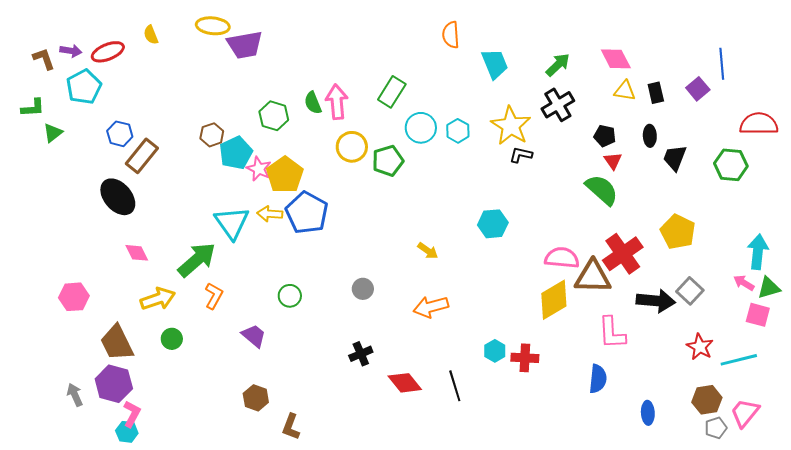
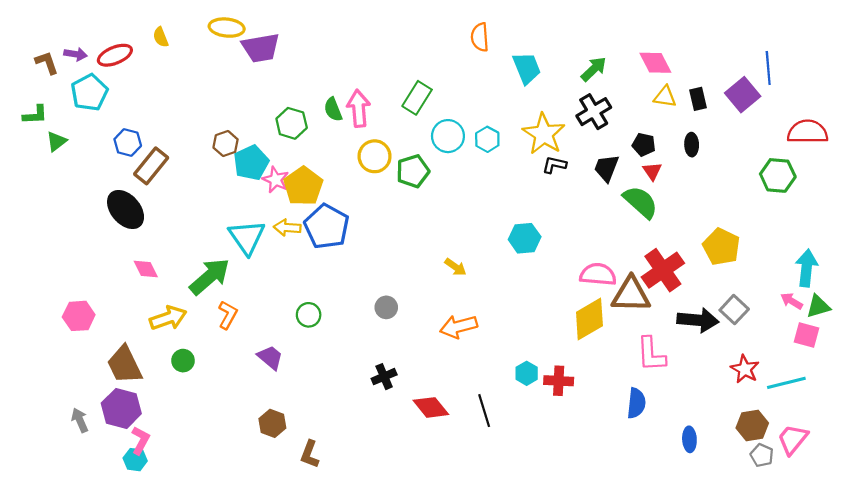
purple square: (698, 89) -> (743, 95), size x1.4
black trapezoid: (675, 158) -> (606, 168), moved
gray pentagon: (716, 428) -> (762, 455), turned -30

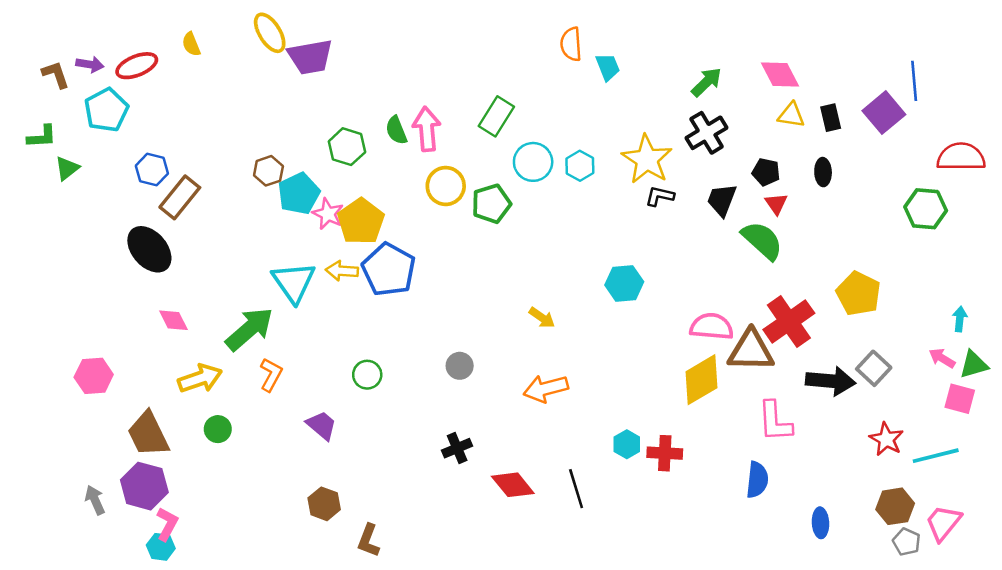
yellow ellipse: (227, 28) -> (270, 33), turned 52
cyan trapezoid: (527, 68) -> (608, 67), moved, size x0.7
cyan arrow: (807, 268) -> (960, 319), size x0.6

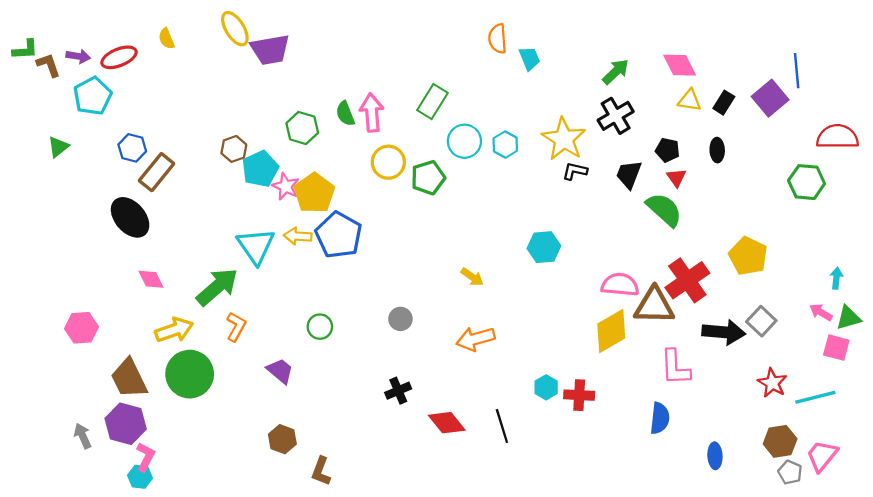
black rectangle: (831, 118) -> (724, 103), turned 45
green L-shape: (42, 137) -> (25, 50), moved
green circle: (218, 429) -> (190, 374), size x2.0

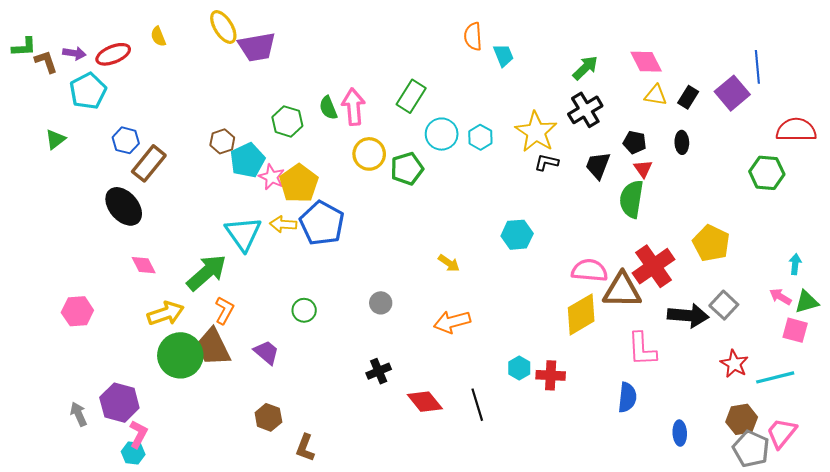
green semicircle: (664, 210) -> (631, 199), turned -123
brown trapezoid: (129, 379) -> (213, 347), moved
gray pentagon: (790, 472) -> (751, 449), size x1.6

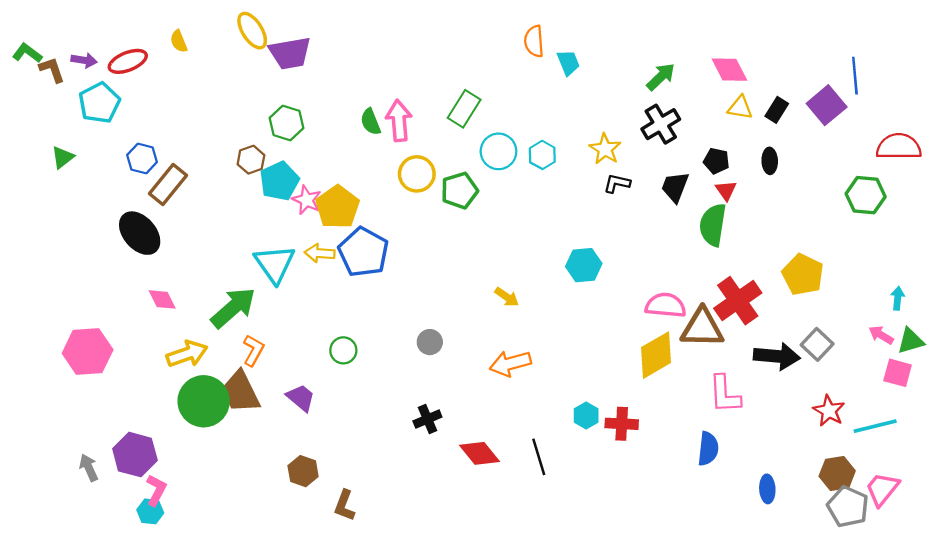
green L-shape: (24, 47) -> (27, 53), turned -140
green hexagon: (287, 121) -> (286, 123), moved
yellow star: (536, 132) -> (605, 149), size x0.7
pink hexagon: (77, 311) -> (88, 352), size x1.4

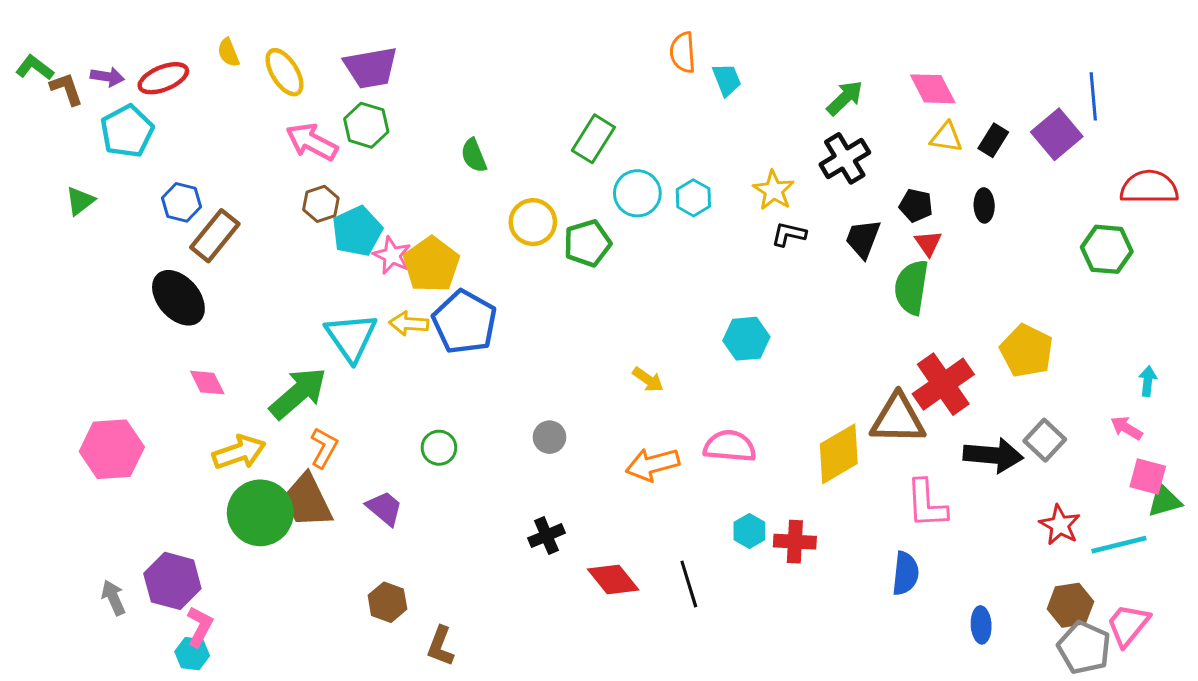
yellow ellipse: (252, 31) -> (284, 72), moved
pink arrow: (399, 121) -> (312, 142), moved, turned -57
green hexagon: (286, 123) -> (366, 125), moved
pink semicircle: (665, 305) -> (730, 446), moved
green triangle: (911, 341) -> (1164, 501), moved

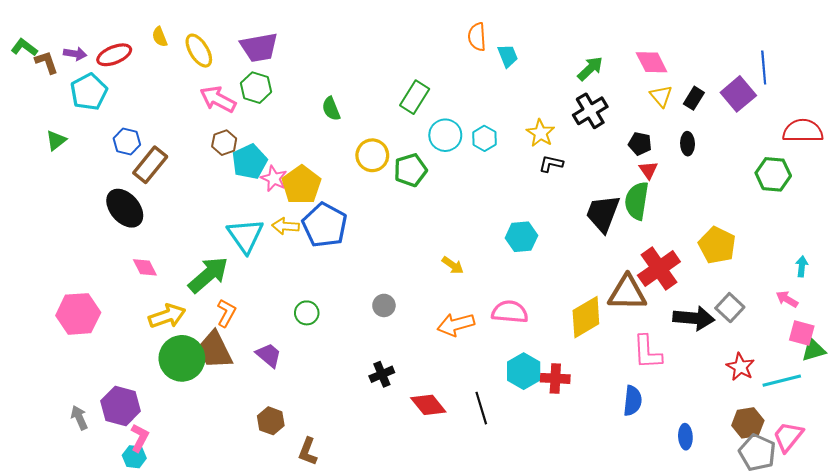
yellow triangle: (946, 137) -> (661, 96), turned 40
black trapezoid: (863, 239) -> (603, 213), moved, size x1.4
cyan hexagon: (749, 531) -> (524, 371), size x1.5

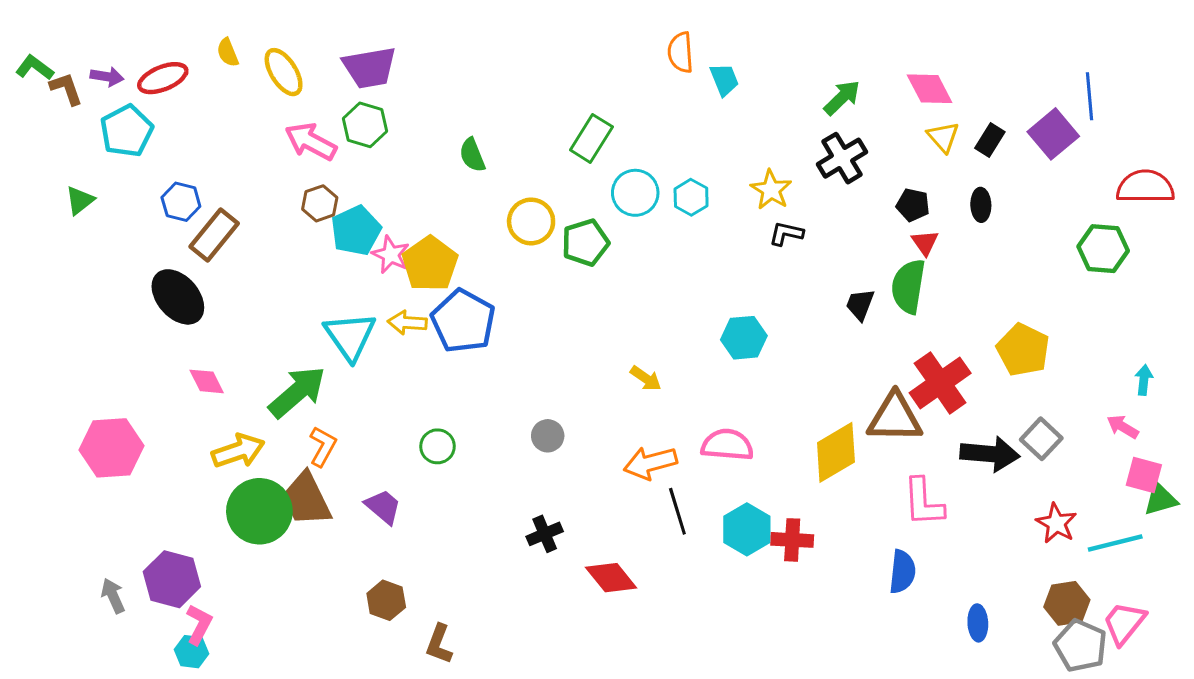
black trapezoid: (603, 213) -> (860, 304), size x0.6
black line: (481, 408) -> (677, 511), moved

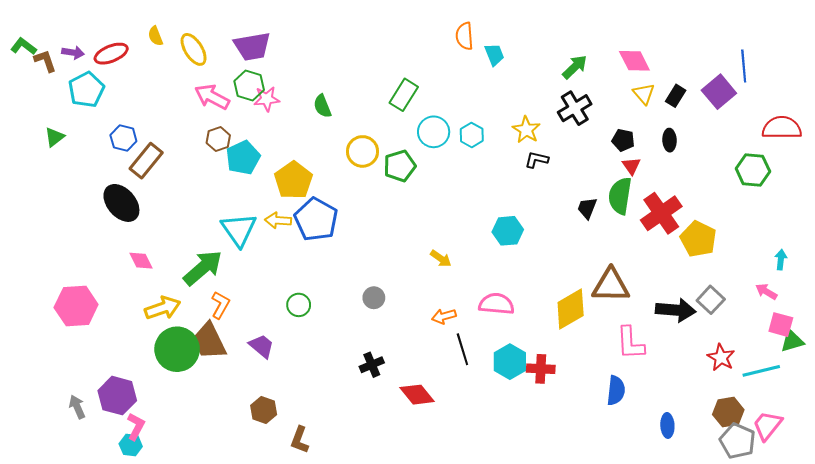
pink star: (391, 255) -> (267, 99), moved, turned -30
red cross: (940, 383) -> (661, 213), moved
orange arrow: (650, 463) -> (444, 316), size x0.7

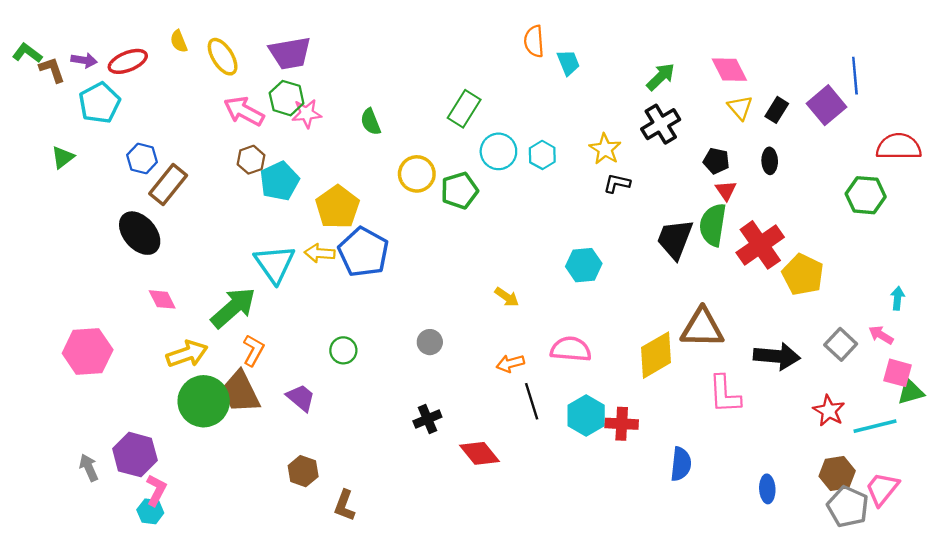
black trapezoid: (587, 208) -> (675, 239), size x1.6
gray square: (711, 300) -> (841, 344), moved
blue semicircle: (616, 390) -> (681, 464), moved

